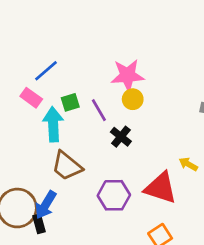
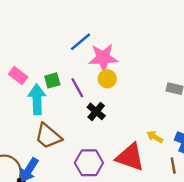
blue line: (46, 71) -> (81, 42), moved

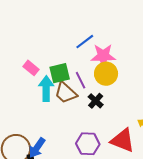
yellow circle: (107, 79) -> (106, 74), size x1.5
green square: (52, 80) -> (60, 73), size x1.5
brown trapezoid: (48, 136) -> (66, 93), moved

